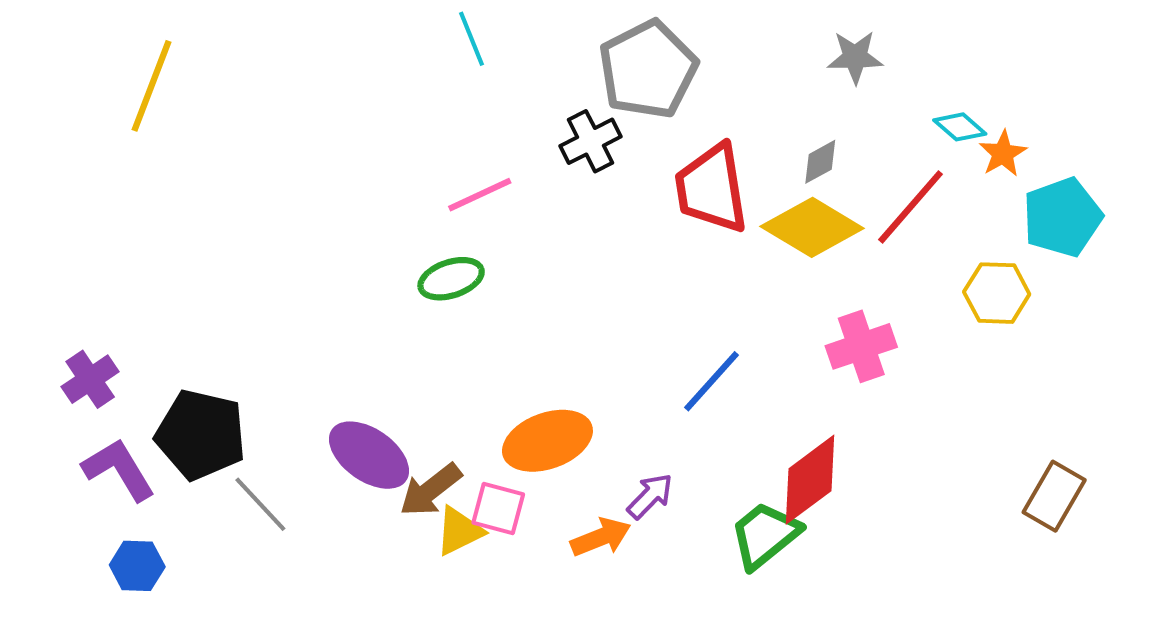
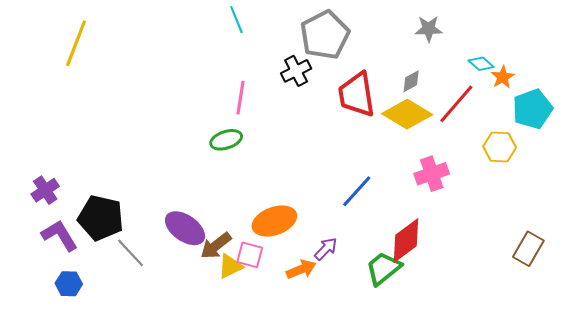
pink line: (480, 195) -> (241, 98), turned -56

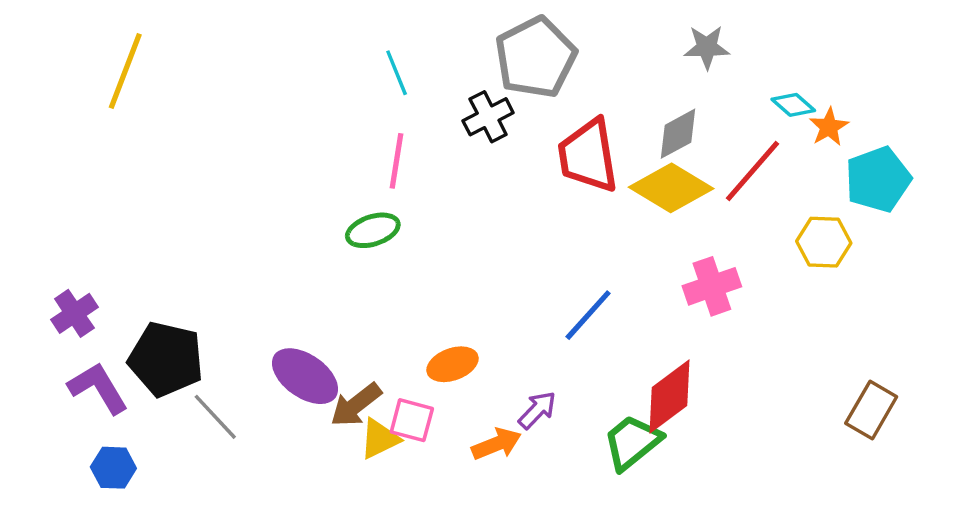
cyan line: (236, 20) -> (397, 73), moved
gray diamond: (411, 81) -> (678, 134), size x1.4
orange ellipse: (274, 221) -> (452, 364), size x0.7

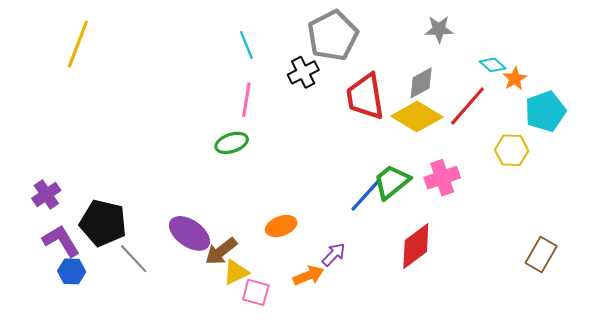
pink square: (412, 420) -> (256, 292), moved
green trapezoid: (632, 442) -> (392, 182), moved
blue hexagon: (113, 468) -> (72, 271), moved

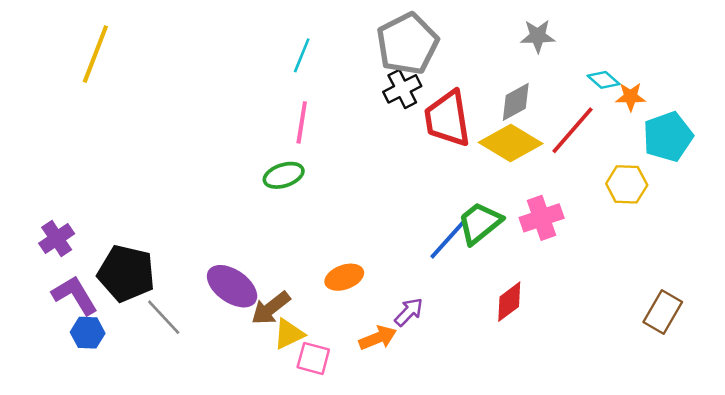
cyan line: (246, 45) -> (302, 55), turned 44
black cross: (303, 72) -> (402, 89), moved
orange star: (515, 79) -> (631, 97), turned 30
red diamond: (416, 246) -> (509, 302), size x0.7

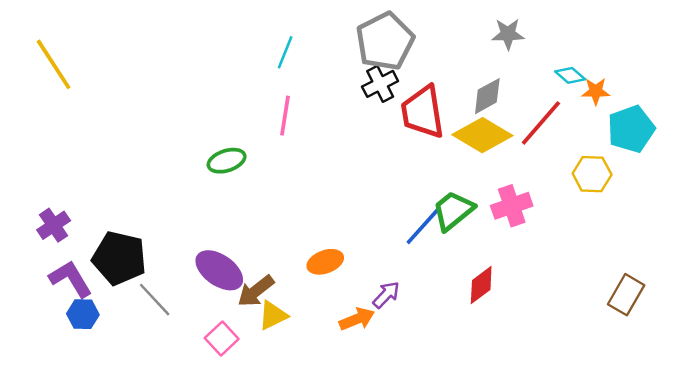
yellow line: (95, 54) -> (54, 64), moved, turned -54
green ellipse: (284, 175) -> (227, 161), moved
pink square: (313, 358) -> (222, 339), moved, turned 32

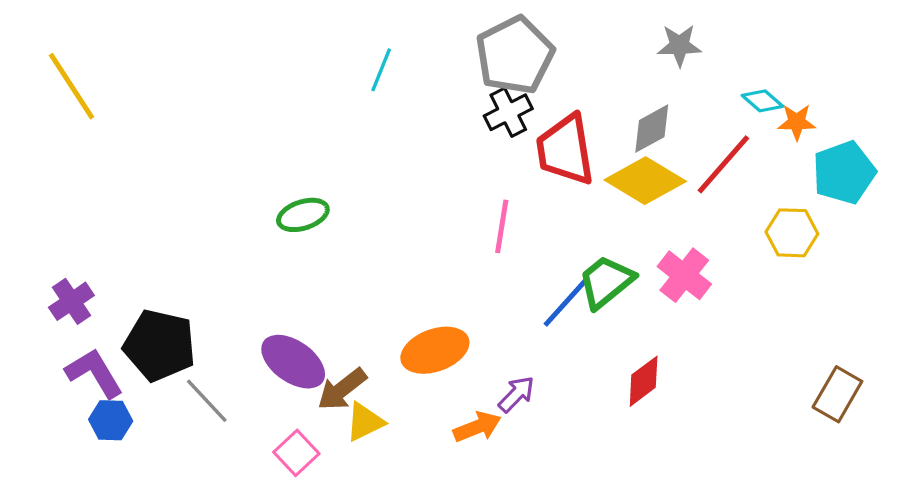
pink line: (285, 116) -> (502, 226), moved
pink cross: (512, 206) -> (684, 275), turned -33
orange ellipse: (325, 262) -> (435, 350), size x1.4

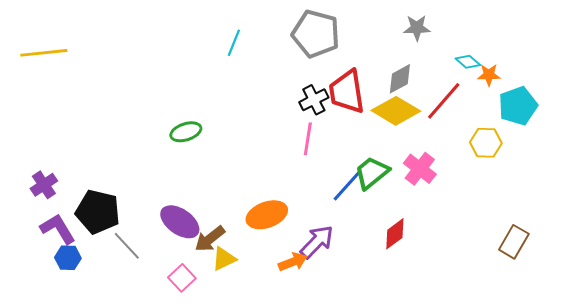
gray pentagon: (515, 55) -> (316, 34), turned -30
yellow line: (71, 86) -> (44, 53), turned -63
black cross: (508, 112) -> (314, 100), moved
purple arrow: (516, 394) -> (317, 242), size x1.5

